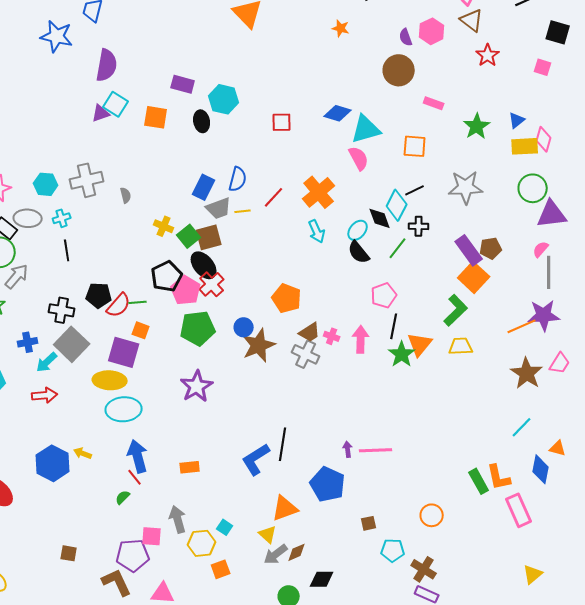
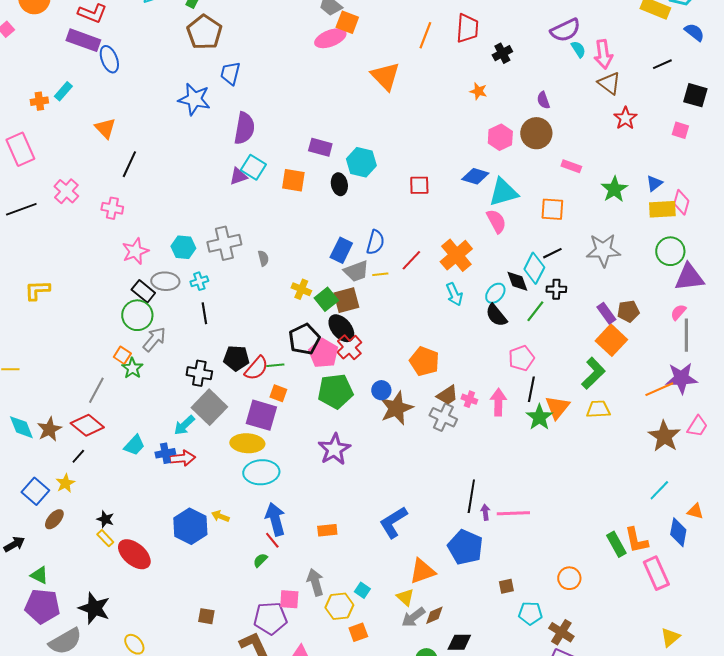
pink hexagon: (432, 31) -> (500, 137), moved
purple rectangle: (469, 250) -> (606, 313), size x0.7
blue cross: (28, 342) -> (165, 453), moved
black line: (283, 444) -> (471, 496), moved

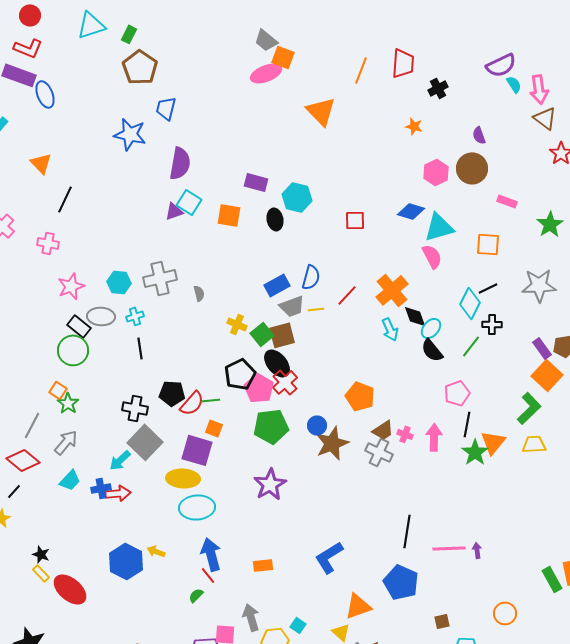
blue rectangle: (341, 250) -> (277, 285), turned 35
black diamond: (517, 281) -> (415, 316), moved
gray arrow: (154, 339) -> (66, 442), moved
purple arrow: (485, 512) -> (477, 550), moved

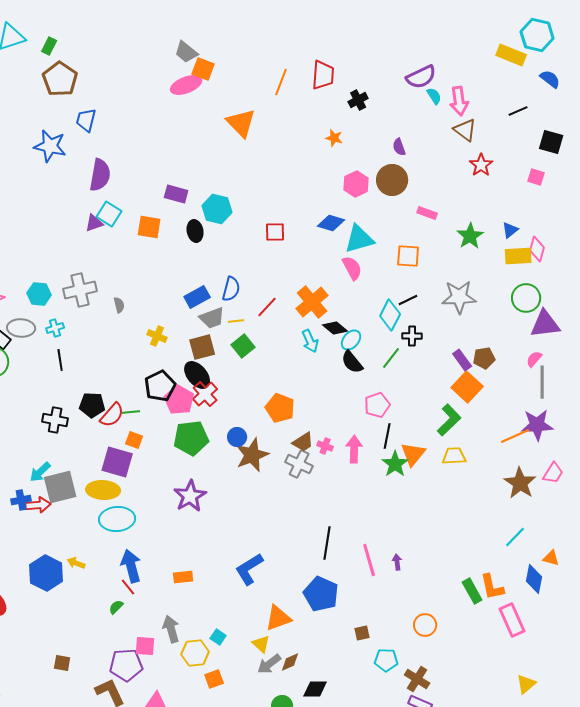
black diamond: (415, 316) -> (335, 328), turned -30
green square: (262, 334) -> (243, 346), moved
gray square: (145, 442) -> (60, 487), moved, turned 32
pink line: (449, 548) -> (369, 560), turned 76

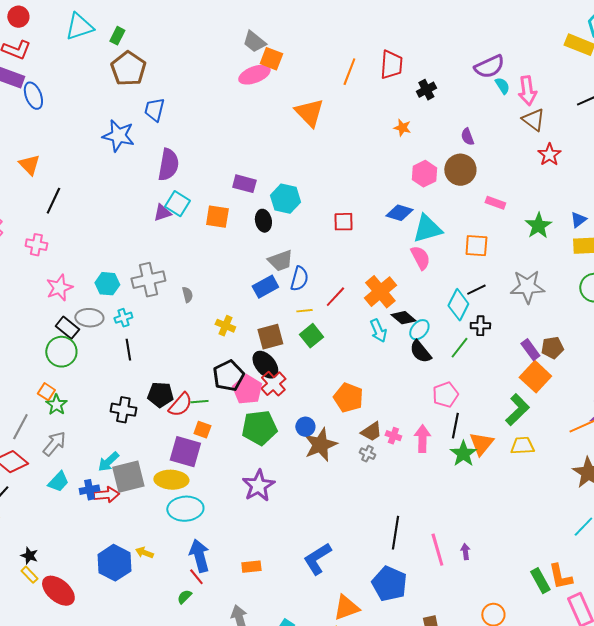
gray trapezoid: (212, 318) -> (280, 261), moved
gray cross: (299, 464) -> (367, 454), size x0.6

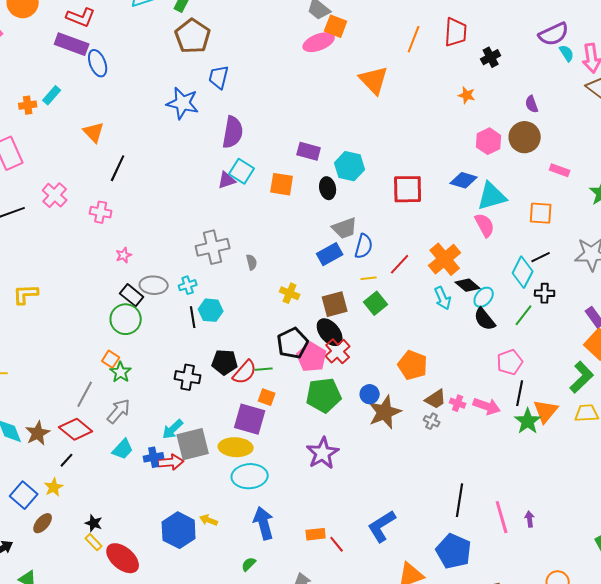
red square: (343, 222) -> (408, 189), size x1.5
cyan hexagon: (107, 284) -> (211, 310), moved
pink star: (59, 288) -> (124, 255), size x0.6
pink arrow: (422, 439) -> (487, 406), turned 108
red line: (196, 577) -> (337, 544), moved

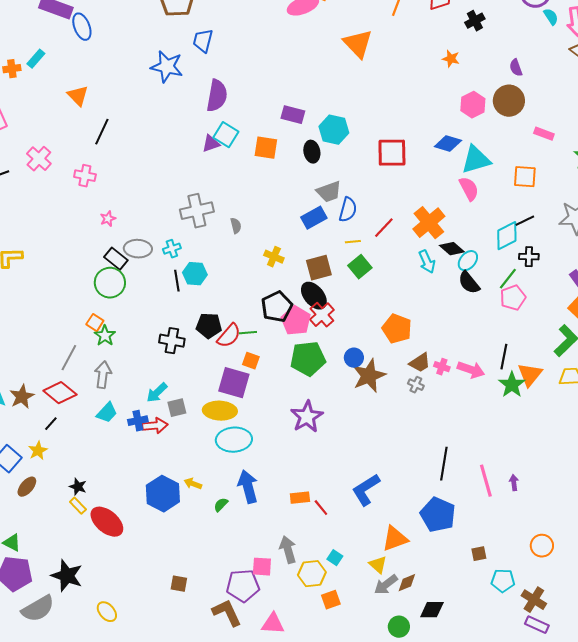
cyan diamond: (523, 272) -> (507, 236), turned 36
pink pentagon: (510, 362) -> (513, 298), moved
gray arrow: (119, 411) -> (103, 375), turned -32
gray square: (193, 444) -> (177, 408), size x0.6
green semicircle: (249, 564) -> (221, 505), moved

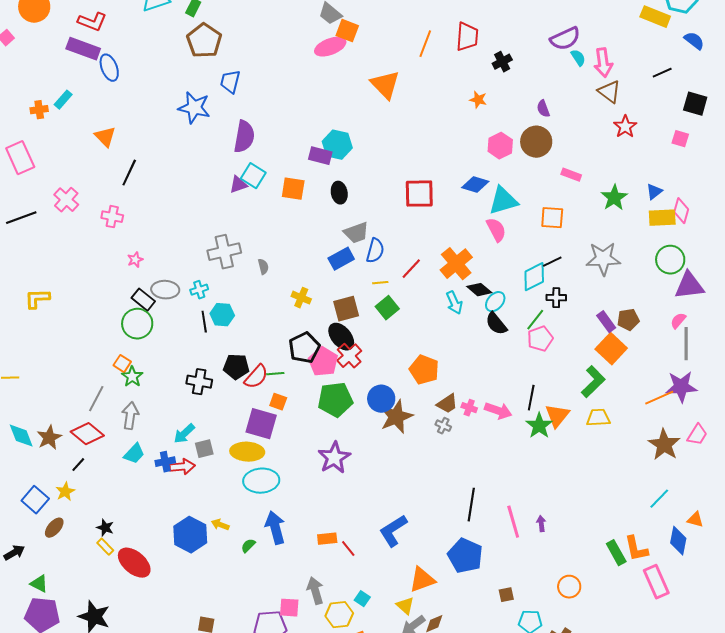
cyan hexagon: (334, 130) -> (337, 145), moved
blue circle: (354, 358) -> (381, 399), size x1.4

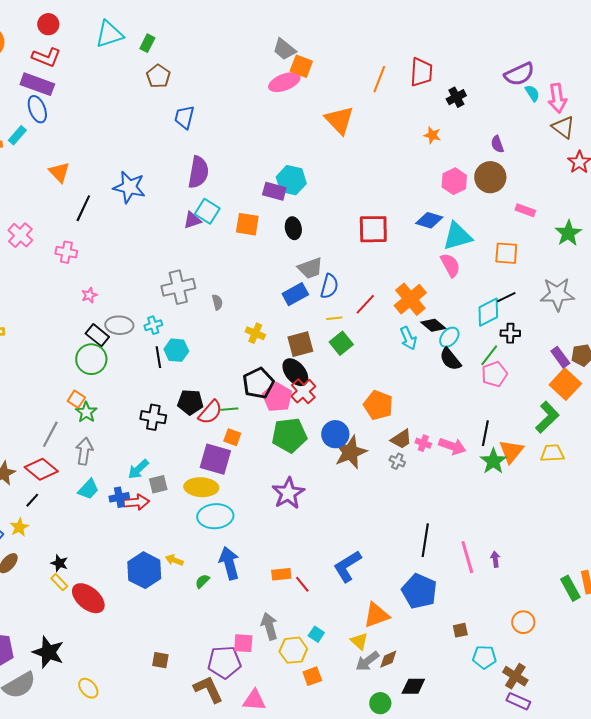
brown pentagon: (204, 41) -> (158, 76), size x0.7
blue ellipse: (109, 68) -> (37, 109), moved
blue star: (194, 108) -> (129, 187), moved

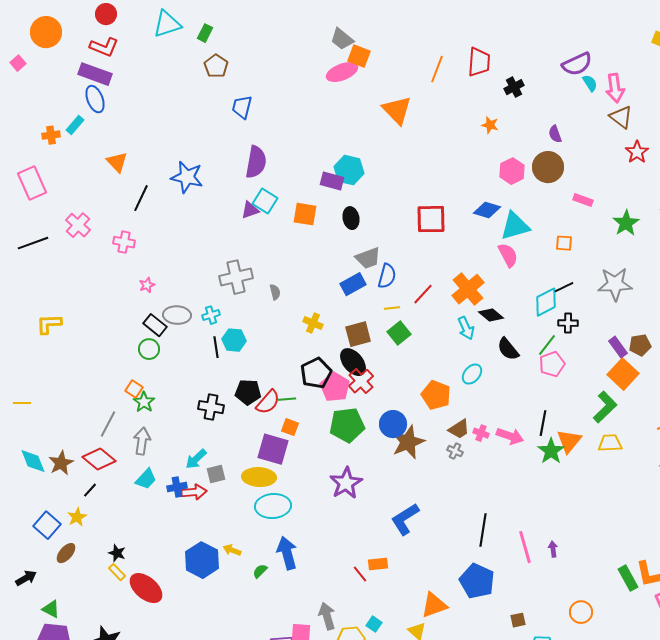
orange square: (506, 253) -> (564, 243), size x0.7
cyan ellipse: (449, 337) -> (472, 374), moved
green circle: (91, 359) -> (149, 349), size x0.7
blue L-shape: (347, 566) -> (405, 519), moved
orange rectangle: (281, 574) -> (378, 564), moved

